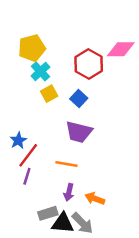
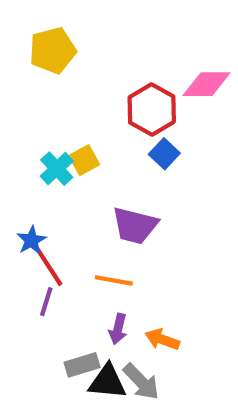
yellow pentagon: (32, 48) -> (53, 50), moved
cyan cross: (41, 71) -> (57, 169), moved
blue square: (79, 99) -> (164, 154), moved
red line: (28, 155) -> (48, 266), turned -70

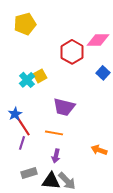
blue square: (164, 154) -> (103, 73), moved
orange arrow: (162, 339) -> (99, 150), moved
gray rectangle: (82, 365) -> (29, 173), moved

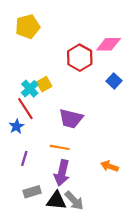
red line: (23, 126) -> (25, 109), moved
purple arrow: (56, 156) -> (62, 173), size x1.6

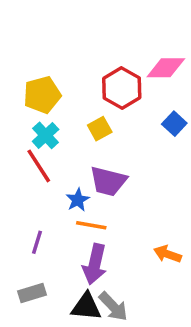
yellow pentagon: (28, 27) -> (42, 95), moved
yellow square: (44, 84) -> (100, 129), moved
blue star: (17, 126) -> (78, 200), moved
gray rectangle: (32, 192) -> (32, 293), moved

